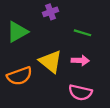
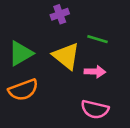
green triangle: (17, 32) -> (21, 53), moved
yellow triangle: (50, 62) -> (66, 56), moved

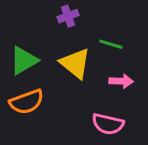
pink arrow: (95, 72) -> (121, 81), moved

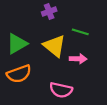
pink arrow: (121, 81) -> (78, 59), moved
pink semicircle: (108, 124) -> (61, 90), moved

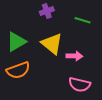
green line: (80, 32) -> (83, 20), moved
pink semicircle: (61, 90) -> (80, 85), moved

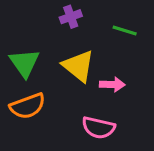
green triangle: (16, 42) -> (24, 63), turned -35
pink semicircle: (80, 85) -> (98, 128), moved

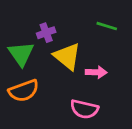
purple cross: (71, 17) -> (46, 33), moved

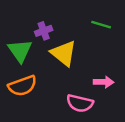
pink arrow: (96, 72) -> (104, 82), moved

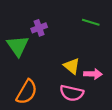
yellow triangle: (64, 53) -> (72, 66), moved, size x0.7
orange semicircle: (22, 86) -> (27, 92), moved, turned -40

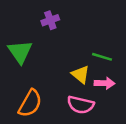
green line: (91, 22) -> (102, 57), moved
purple cross: (39, 28) -> (50, 20), moved

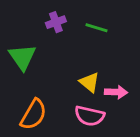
green line: (102, 57) -> (96, 28), moved

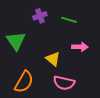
yellow triangle: (89, 82) -> (53, 59), moved
pink arrow: (116, 92) -> (80, 47), moved

